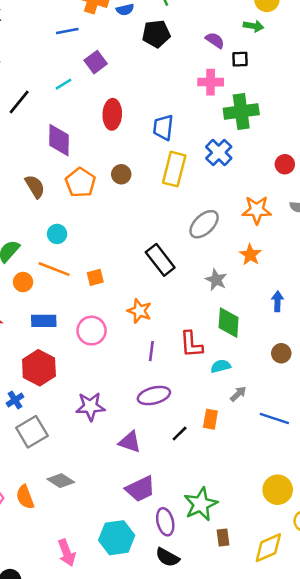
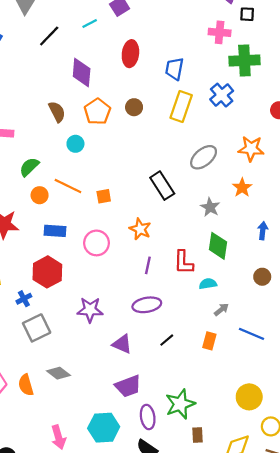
cyan circle: (57, 234) -> (75, 144), moved
orange rectangle: (210, 419) -> (209, 341), moved

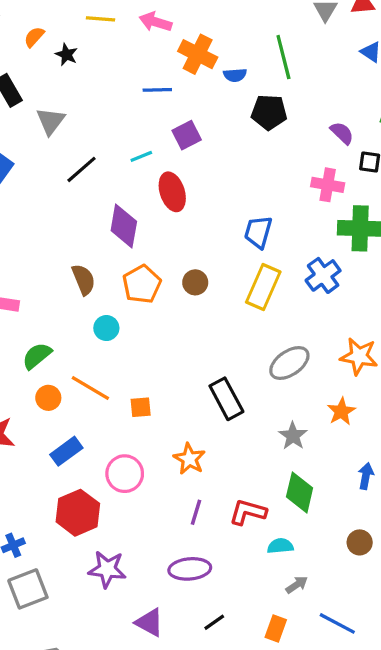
red ellipse: (130, 54) -> (172, 192), moved, turned -30
blue rectangle: (55, 231) -> (66, 451), turned -45
red L-shape: (184, 262) -> (248, 512), turned 100
red hexagon: (47, 272) -> (78, 513), moved

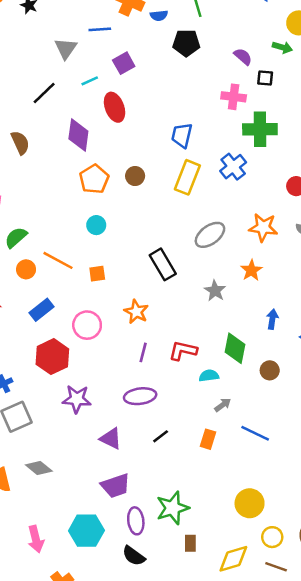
gray triangle: (51, 121) -> (66, 48), moved
brown semicircle: (84, 280) -> (20, 143), moved
cyan circle: (106, 328) -> (96, 225), moved
green diamond: (300, 492) -> (235, 348), moved

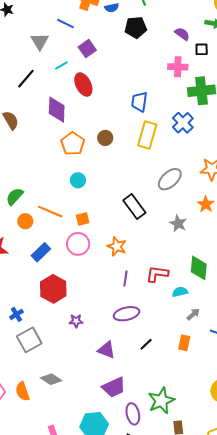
blue line: (100, 29) -> (65, 23), turned 36
pink circle: (87, 325) -> (78, 244), moved
purple star: (77, 399) -> (76, 321), size x0.6

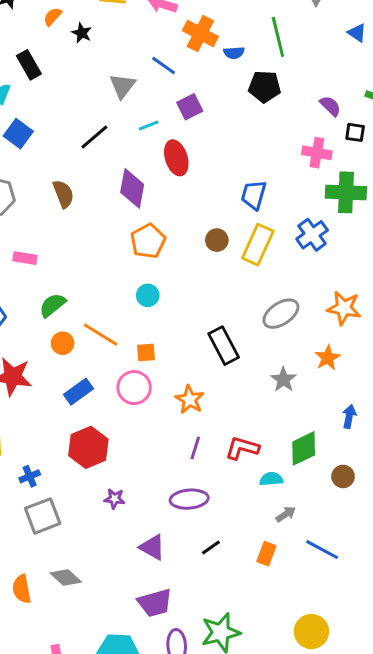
brown circle: (105, 138) -> (217, 240), moved
green diamond: (199, 268) -> (304, 448), turned 50

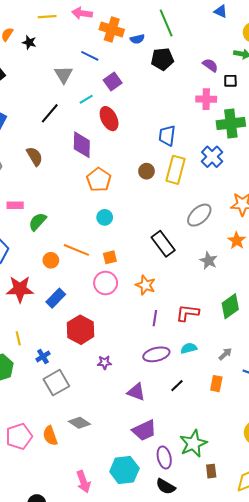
green semicircle: (53, 305) -> (38, 222), moved
blue rectangle: (78, 392) -> (56, 298), moved
cyan semicircle: (271, 479) -> (189, 348), moved

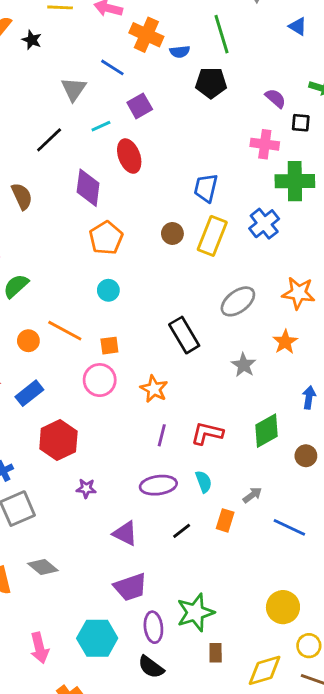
cyan semicircle: (189, 348) -> (204, 482), turned 77
orange rectangle: (216, 384) -> (225, 520), moved

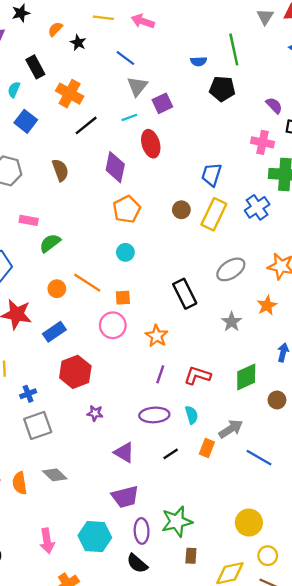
orange cross: (146, 35) -> (70, 94), moved
blue line: (112, 67) -> (125, 58), moved
gray triangle: (74, 89) -> (137, 86), moved
gray arrow: (252, 495) -> (231, 429), size x1.5

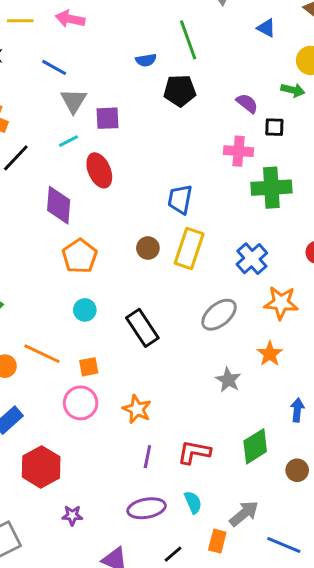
purple square: (162, 103) -> (108, 118), turned 30
blue cross: (257, 207) -> (252, 259), moved
black rectangle: (185, 294) -> (142, 328), moved

